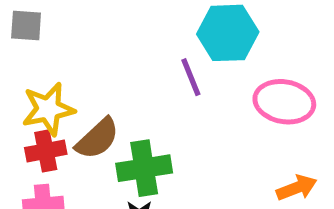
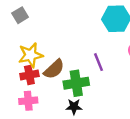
gray square: (26, 26) -> (20, 15), turned -35
purple line: (191, 77) -> (99, 62), moved

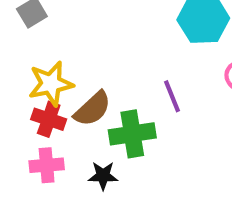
red cross: (29, 75) -> (49, 119), turned 30
black star: (74, 107) -> (103, 176), moved

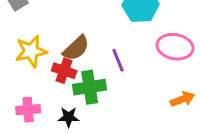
brown semicircle: (93, 109) -> (76, 48), moved
red cross: (49, 119) -> (64, 71), moved

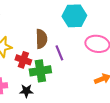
brown semicircle: (76, 48) -> (41, 39), moved, turned -48

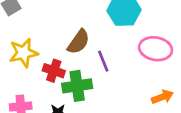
brown semicircle: (41, 39) -> (79, 42), turned 36

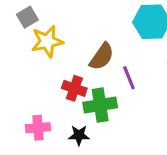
yellow star: (23, 53) -> (47, 41), moved

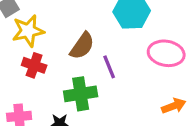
red cross: (74, 88) -> (34, 65), moved

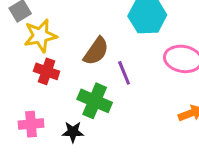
green cross: (81, 94) -> (95, 101), turned 32

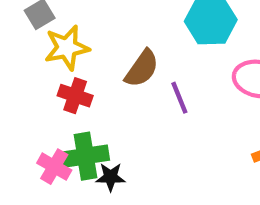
green cross: (95, 101) -> (86, 156), moved, turned -32
pink cross: (31, 124) -> (54, 167), turned 35

